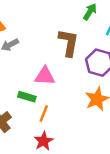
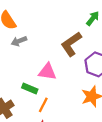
brown L-shape: (69, 43) -> (71, 44), turned -140

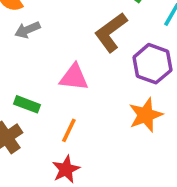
green rectangle: (30, 89) -> (27, 104), moved

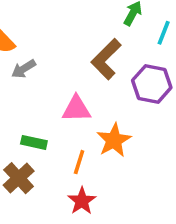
orange star: (146, 115) -> (114, 140), moved

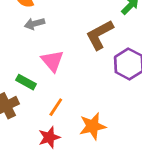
pink triangle: (76, 109) -> (52, 61), moved, turned 35
orange star: (114, 140) -> (93, 126), moved

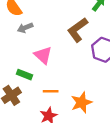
orange line: (56, 107) -> (51, 91), turned 64

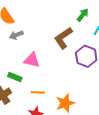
pink triangle: (43, 55) -> (32, 60), turned -30

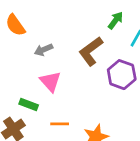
gray arrow: (16, 35) -> (44, 50), moved
pink triangle: (32, 60) -> (50, 82), turned 36

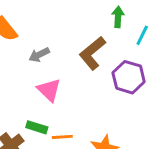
green arrow: (115, 20) -> (118, 17), turned -30
green rectangle: (29, 105) -> (37, 127), moved

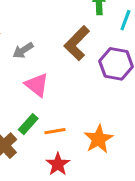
green rectangle: (37, 127) -> (28, 124), turned -60

